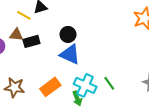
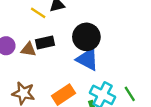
black circle: (68, 34) -> (86, 37), size x1.5
brown triangle: (16, 35) -> (28, 49), moved

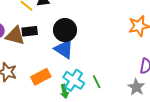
brown triangle: (28, 49) -> (15, 36), size x1.5

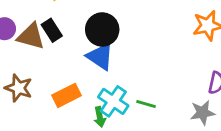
black rectangle: (30, 31) -> (52, 30), turned 63
green line: (97, 82) -> (146, 104), turned -48
gray star: (136, 87) -> (202, 113), turned 30

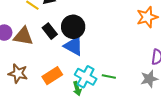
black rectangle: (52, 30) -> (50, 31), moved

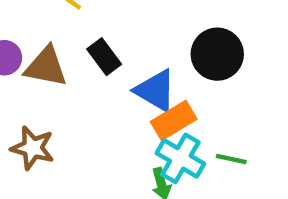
black circle: (73, 27) -> (217, 54), moved
orange rectangle: (52, 76) -> (174, 120), moved

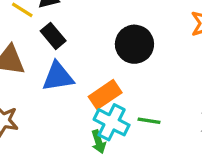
black rectangle: (104, 57) -> (53, 36), moved
blue triangle: (155, 91) -> (58, 77), moved, turned -36

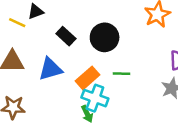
black rectangle: (53, 36) -> (66, 36), moved
green line: (149, 121) -> (122, 74), moved

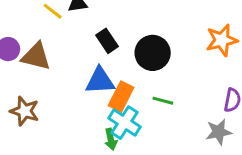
blue triangle: (50, 69) -> (100, 81), moved
orange rectangle: (87, 78) -> (121, 97), turned -35

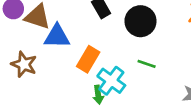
blue triangle: (100, 81) -> (57, 36), moved
orange rectangle: (121, 97) -> (88, 59), moved

